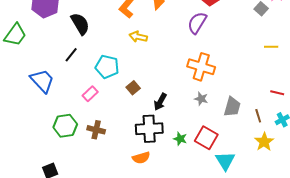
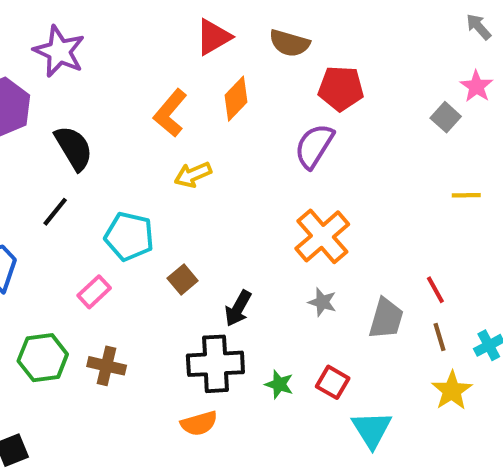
yellow arrow: (138, 37) -> (193, 175), turned -36
orange cross: (201, 67) -> (322, 236), turned 32
red line: (277, 93) -> (435, 290), moved, turned 48
red square: (206, 138) -> (333, 382), size x0.7

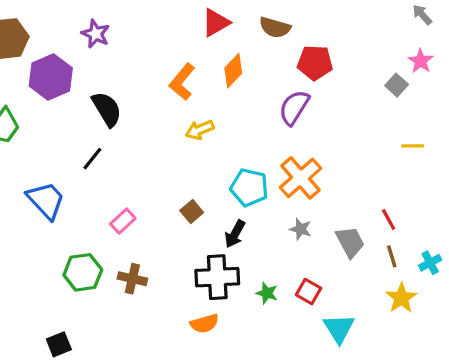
purple star: (59, 51) -> (96, 34), size x0.7
cyan pentagon: (129, 236) -> (249, 187), moved
gray trapezoid: (386, 319) -> (350, 242), turned -44

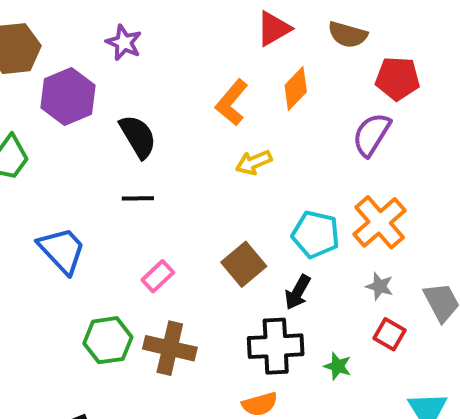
black line: (92, 159) -> (138, 198), moved, turned 50
brown square: (192, 212) -> (244, 264), size x1.5
brown cross: (132, 279) -> (170, 348), size x1.4
red square: (309, 292) -> (390, 334), moved

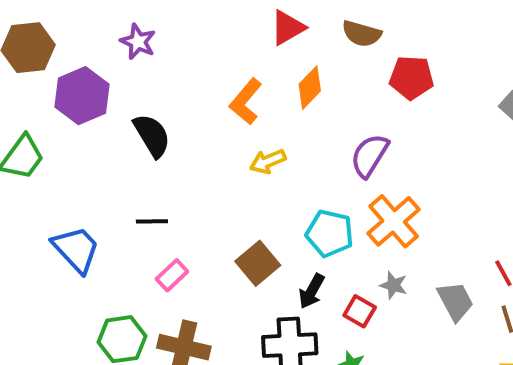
purple semicircle: (372, 134) -> (370, 155), moved
black line: (138, 198) -> (152, 221), moved
red square: (390, 334) -> (360, 311), moved

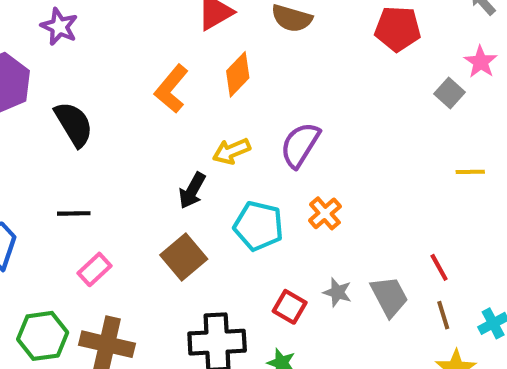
red pentagon: (411, 78) -> (398, 29), moved
yellow arrow: (268, 161) -> (232, 151), moved
orange cross: (394, 221) -> (325, 213), size x0.6
gray star: (394, 285) -> (337, 292), moved
black arrow: (312, 291) -> (192, 191), moved

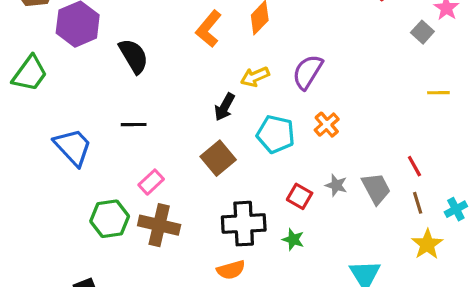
pink rectangle: (95, 269) -> (151, 182), moved

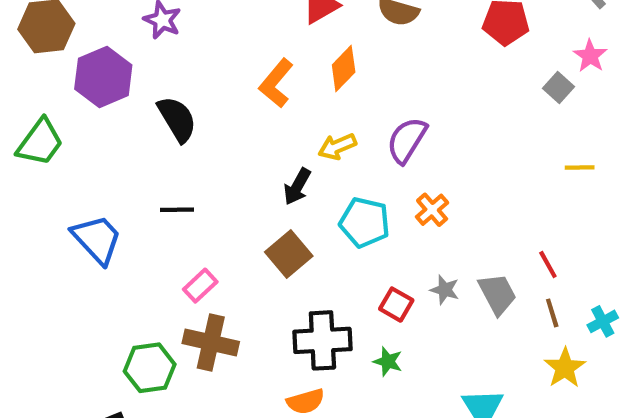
green hexagon: (110, 219) -> (150, 368), moved

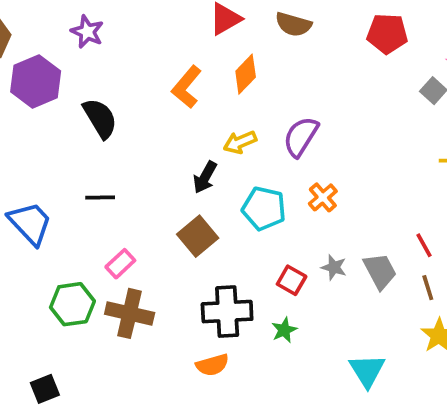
green star: (388, 361) -> (284, 330), turned 30
green hexagon: (150, 368) -> (72, 304), moved

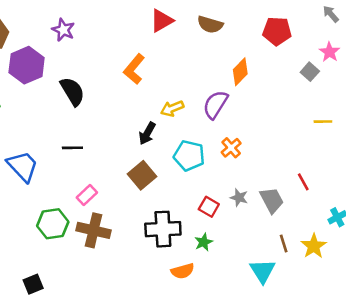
orange diamond: (246, 74) -> (240, 72), moved
brown line: (428, 288) -> (284, 243), moved
orange semicircle: (212, 365) -> (183, 271), moved

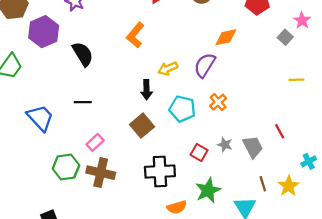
orange diamond: (240, 72) -> (226, 37), turned 35
black arrow: (147, 133) -> (147, 90), turned -30
green star: (204, 242) -> (208, 190), moved, size x1.6

